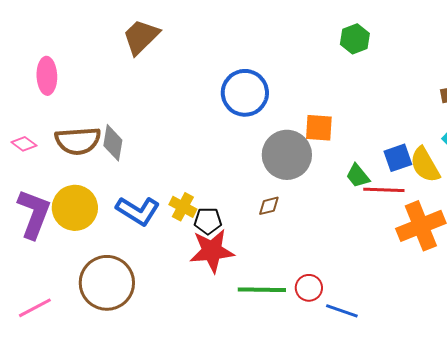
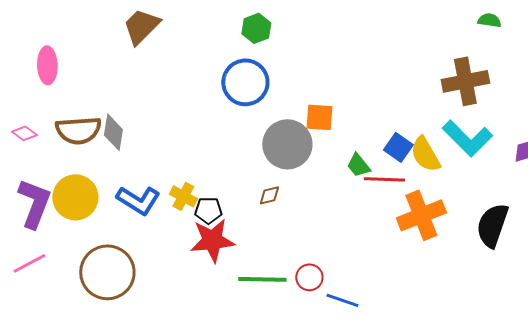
green hexagon: (355, 39) -> (256, 28), moved
blue square: (398, 158) -> (398, 147), turned -36
pink line: (35, 308) -> (29, 263), moved

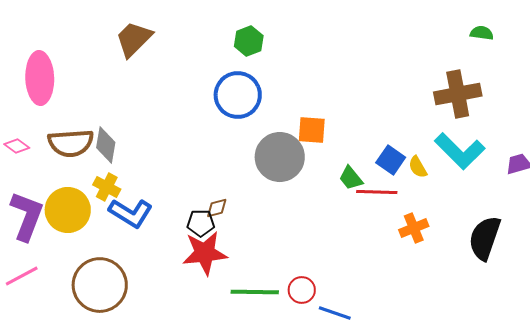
pink ellipse: (47, 65) -> (40, 78), size x1.4
yellow semicircle: (425, 154) -> (418, 167), size x0.6
brown diamond: (269, 195) -> (217, 208), moved
yellow cross: (183, 196) -> (107, 187), moved
orange cross: (421, 215) -> (414, 228), size x0.6

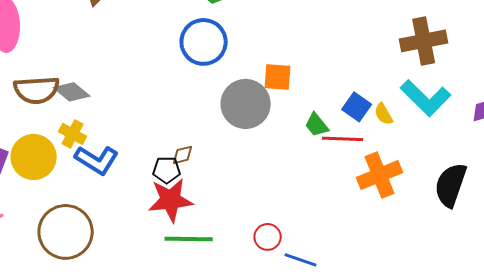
gray diamond: (106, 145) -> (72, 92), turned -60
orange cross: (414, 228) -> (380, 175), size x1.5
green line: (255, 292) -> (189, 239), moved

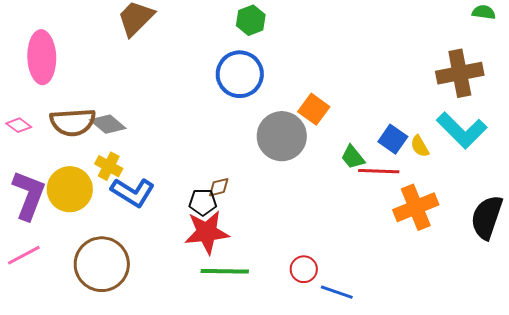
orange square: (278, 77) -> (314, 109), turned 32

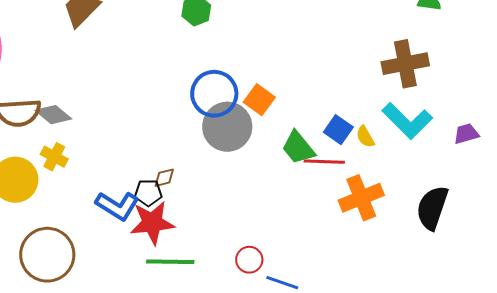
blue circle: (240, 74) -> (214, 94), moved
green trapezoid: (353, 157) -> (298, 148), size x1.4
blue L-shape: (133, 192) -> (117, 206), moved

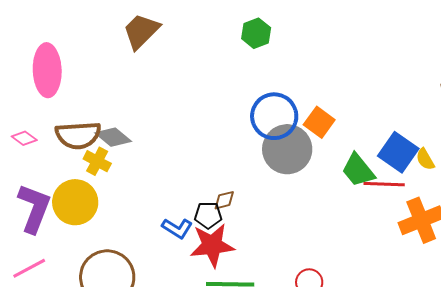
blue square: (338, 130) -> (398, 152), size x1.4
yellow cross: (54, 157) -> (97, 161), moved
blue L-shape: (117, 206) -> (177, 228), size x0.7

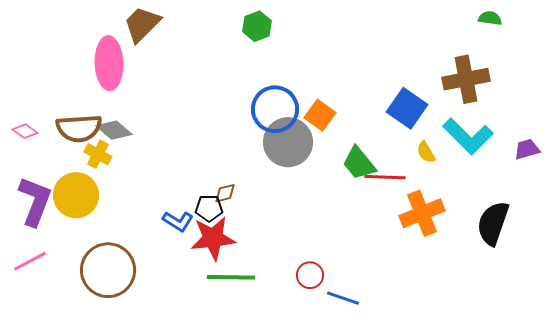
pink ellipse: (47, 70) -> (109, 63), moved
blue square: (398, 152) -> (407, 108), moved

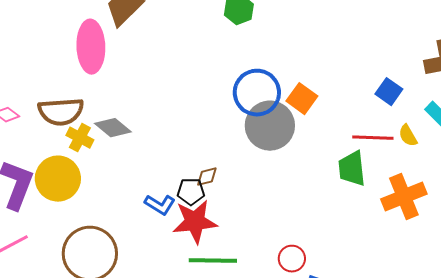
blue square: (407, 108) -> (389, 92), size x0.7
gray diamond: (114, 130) -> (113, 128), moved
green trapezoid: (359, 163) -> (352, 169), moved, turned 33
red line: (385, 177) -> (373, 138), moved

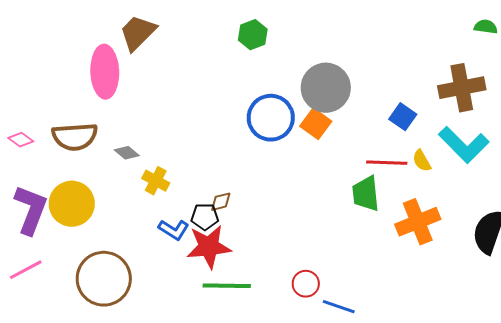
gray circle: (270, 126) -> (326, 88), moved
gray diamond: (113, 128) -> (127, 153), size x0.7
yellow cross: (80, 138) -> (156, 181), moved

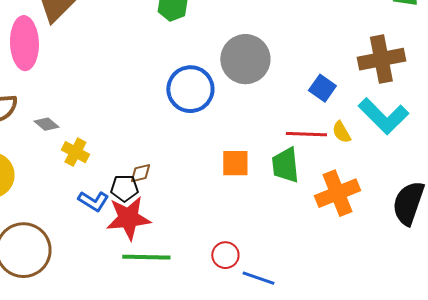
orange square: (316, 124) -> (235, 163), moved, turned -36

